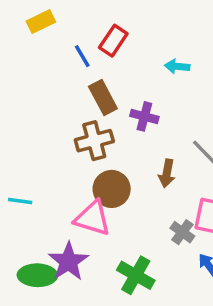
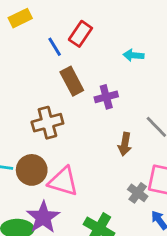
purple cross: (144, 116) -> (106, 97), turned -30
brown cross: (94, 141) -> (47, 123), moved
brown circle: (112, 189) -> (32, 170), moved

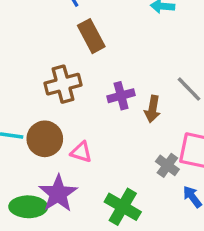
purple cross: (106, 97) -> (121, 96), moved
pink triangle: (63, 181) -> (81, 152), size x0.6

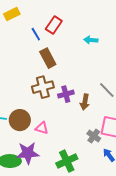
brown cross: (63, 84) -> (43, 87), moved
purple star: (58, 194) -> (28, 153), turned 30
green cross: (123, 207) -> (67, 161), turned 35

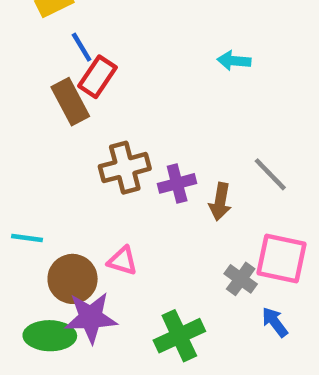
red rectangle: (54, 25) -> (98, 77), moved
blue line: (36, 34) -> (82, 47), moved
brown rectangle: (48, 58) -> (70, 102), moved
brown circle: (20, 120) -> (73, 279), moved

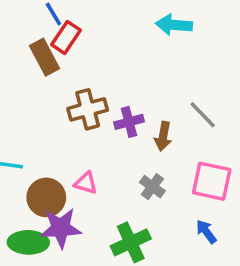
cyan arrow: (234, 61) -> (174, 25), size x1.4
gray cross: (241, 279) -> (152, 187), moved

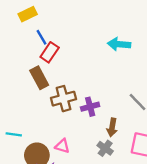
brown rectangle: (44, 57) -> (39, 78), moved
brown arrow: (163, 136) -> (112, 127), moved

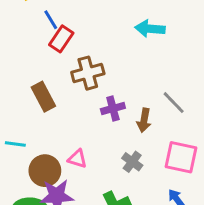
brown rectangle: (39, 78) -> (43, 97), moved
brown cross: (63, 99) -> (88, 73), moved
brown arrow: (112, 127) -> (144, 120), moved

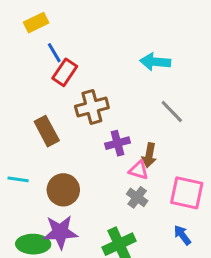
gray line: (174, 103) -> (172, 111), moved
pink triangle: (77, 159) -> (139, 170), moved
brown circle: (45, 171) -> (63, 190), moved

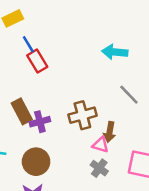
red rectangle: (65, 72) -> (37, 61), turned -65
brown cross: (92, 107) -> (82, 115), moved
purple cross: (118, 143) -> (40, 122), moved

